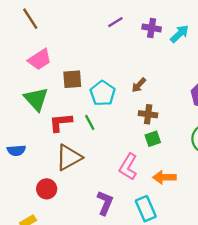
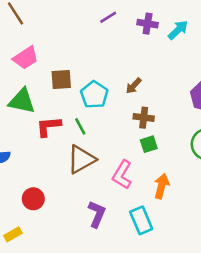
green triangle: (36, 99) -> (22, 101), turned -36
brown triangle: (69, 157) -> (81, 159), moved
orange arrow: (164, 177) -> (161, 186), turned 105

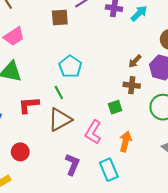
brown square: (61, 79) -> (60, 17), moved
brown arrow: (134, 86) -> (135, 61), moved
brown cross: (144, 118) -> (132, 85), moved
red L-shape: (48, 126) -> (29, 105), moved

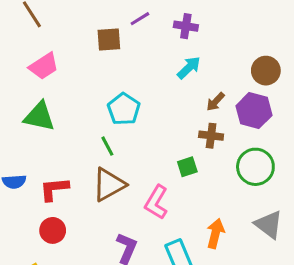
cyan arrow: (139, 13) -> (189, 68), moved
red L-shape: (29, 105) -> (54, 189), moved
orange arrow: (125, 141) -> (215, 233), moved

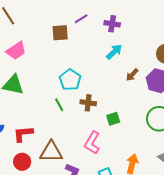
brown cross: (211, 136) -> (88, 103), moved
brown triangle: (109, 185) -> (51, 152), moved, turned 30

